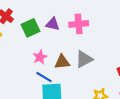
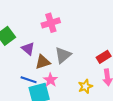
purple triangle: (53, 24) -> (28, 49), moved, turned 40
pink star: (40, 57) -> (50, 80), moved

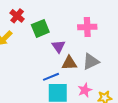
blue line: (29, 80) -> (51, 77), turned -56
pink star: (50, 80) -> (85, 90), moved

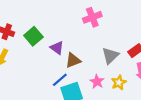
pink cross: (87, 27) -> (92, 17), moved
gray triangle: (91, 61) -> (110, 56), moved

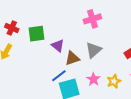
green square: (33, 36) -> (36, 34), turned 30
gray triangle: (110, 56) -> (94, 50), moved

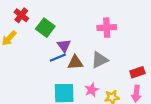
green square: (36, 34) -> (45, 28), turned 30
blue line: (59, 76) -> (58, 58), moved

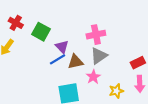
pink cross: (107, 28) -> (96, 35), moved
pink star: (92, 90) -> (93, 77), moved

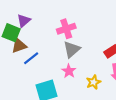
purple triangle: (62, 47) -> (24, 21), moved, turned 40
brown triangle: (75, 62) -> (19, 46), moved

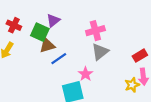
pink star: (69, 71) -> (85, 74), moved
yellow star: (94, 82) -> (132, 85), moved

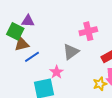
purple triangle: (53, 21) -> (28, 21), turned 40
pink cross: (95, 31) -> (88, 31), moved

